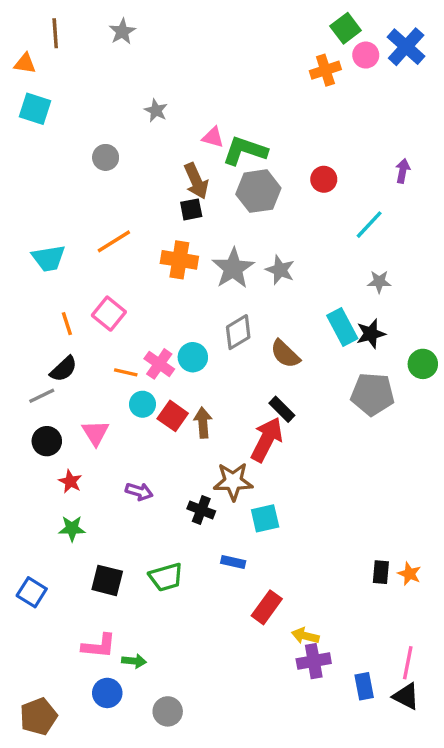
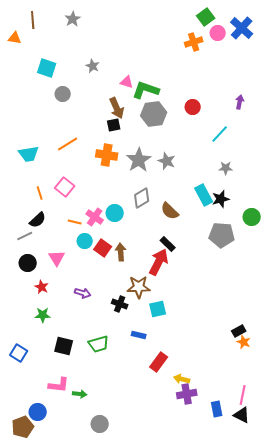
cyan square: (35, 109) -> (47, 68), moved
black rectangle: (381, 572) -> (239, 331), moved, turned 56
blue circle: (107, 693) -> (38, 412), moved

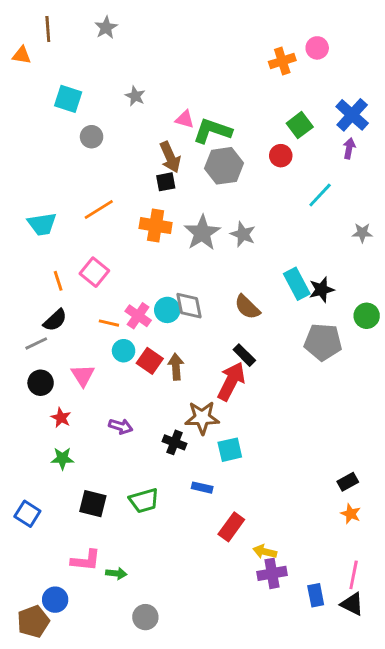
green square: (206, 17) -> (300, 125), moved
blue cross: (242, 28) -> (352, 115), moved
gray star: (226, 168) -> (362, 233), moved
gray diamond: (142, 198) -> (189, 306), moved, turned -70
orange star: (244, 342) -> (351, 514), moved

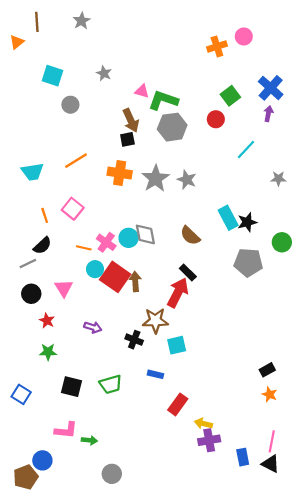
orange triangle: (22, 55) -> (17, 42), turned -48
red square: (150, 361) -> (115, 277), size x1.5

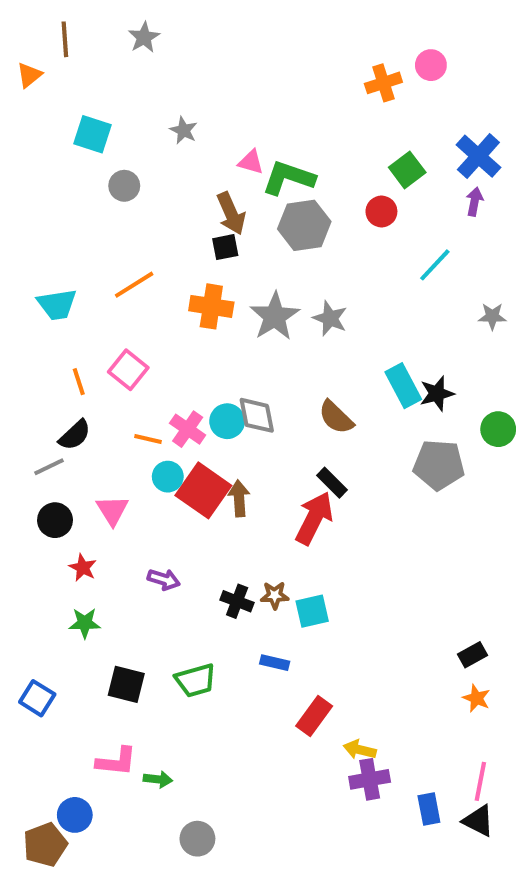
brown star: (155, 321) -> (275, 595), moved, size x0.6

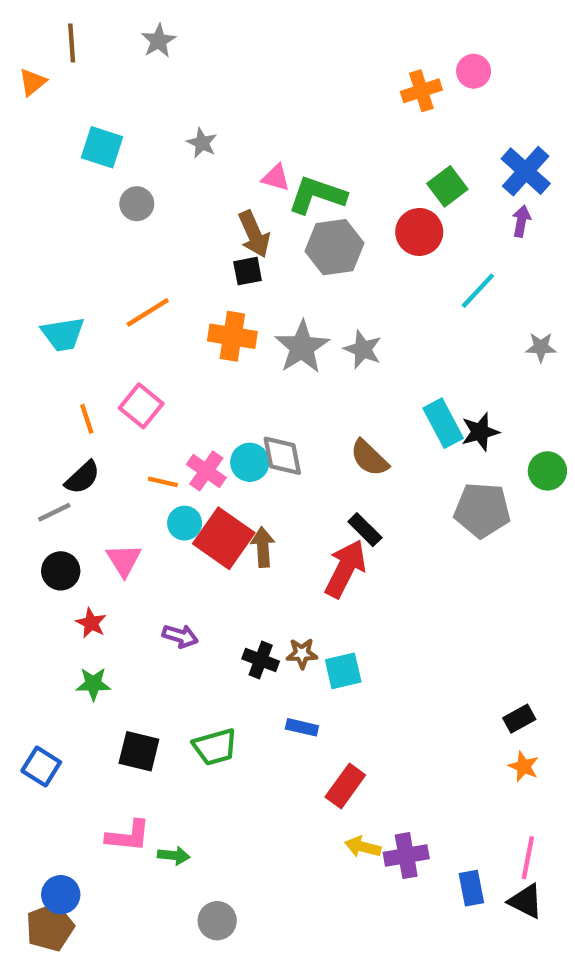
red circle: (381, 211) -> (419, 232), size x1.4
yellow arrow: (360, 750) -> (363, 847), moved
blue circle: (75, 815) -> (61, 895), moved

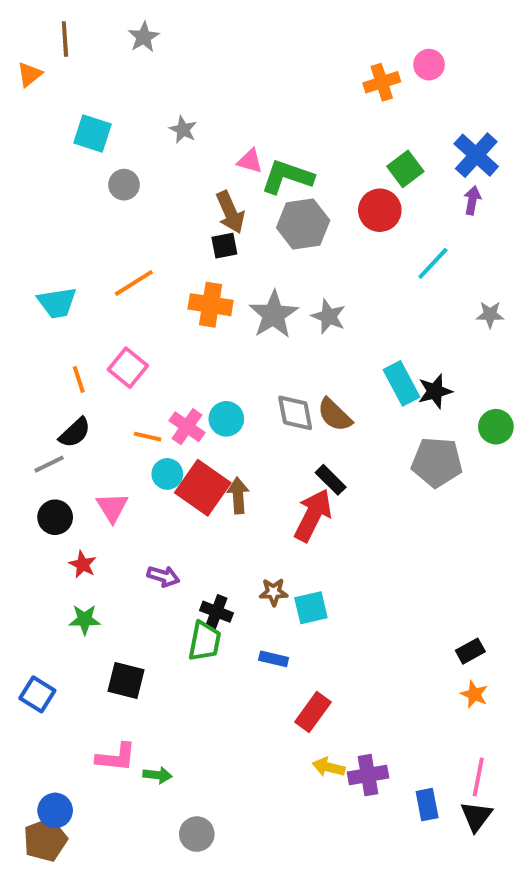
gray diamond: (282, 456) -> (295, 413), moved
black cross: (261, 660) -> (216, 612), moved
green trapezoid: (215, 747) -> (205, 641), moved, turned -63
black triangle: (526, 901) -> (476, 816), turned 40

